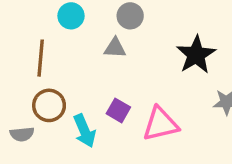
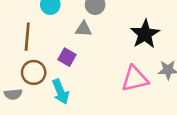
purple square: (118, 110) -> (67, 57), moved
pink triangle: (161, 124) -> (135, 79), moved

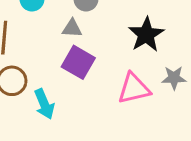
purple square: (67, 57) -> (78, 62), moved, size x1.5

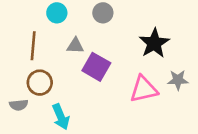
gray triangle: (72, 28) -> (75, 46), moved
cyan arrow: (44, 104) -> (61, 117), moved

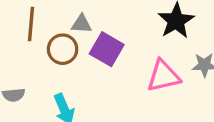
brown circle: (40, 83) -> (63, 49), moved

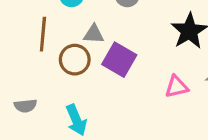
pink triangle: (163, 76) -> (176, 87), size x0.7

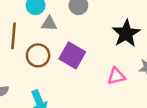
gray triangle: (94, 34) -> (49, 24), moved

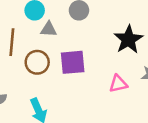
purple square: (72, 55) -> (73, 62), turned -35

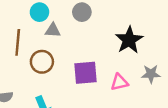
purple square: (73, 62) -> (86, 73), moved

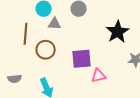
pink triangle: (119, 82) -> (99, 76), moved

